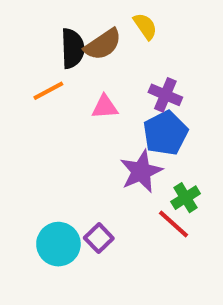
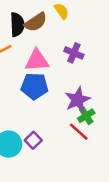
pink triangle: (105, 107) -> (37, 60), size x1.5
blue pentagon: (165, 133) -> (34, 86), moved, turned 30
purple star: (141, 171) -> (78, 100), moved

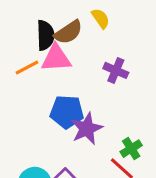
pink triangle: (37, 60) -> (56, 58), moved
purple star: (78, 100) -> (87, 129), moved

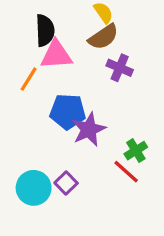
brown semicircle: (68, 32) -> (103, 37), moved
orange line: (27, 67) -> (29, 79), moved, turned -30

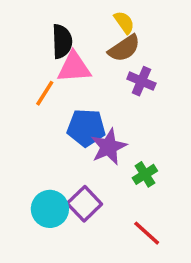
green cross: (136, 151) -> (145, 174), moved
red line: (126, 172) -> (147, 233), moved
purple square: (66, 183) -> (84, 204), size x1.4

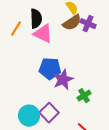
pink triangle: (74, 67) -> (43, 34), turned 30
purple cross: (141, 81) -> (88, 24), moved
orange line: (45, 93) -> (16, 29), moved

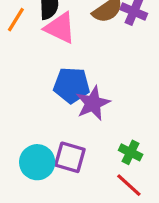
green cross: (84, 96) -> (131, 152), moved, turned -32
purple square: (49, 113) -> (70, 157), turned -30

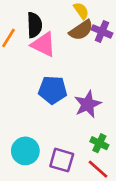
purple star: (93, 103) -> (88, 104), moved
purple square: (70, 157) -> (62, 160), moved

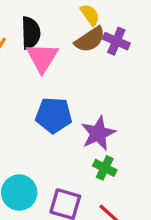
pink triangle: (44, 44) -> (42, 58), turned 36
green cross: (99, 143) -> (105, 168), moved

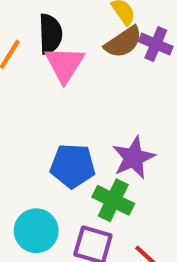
blue pentagon: (54, 115) -> (73, 166), moved
green cross: (105, 168) -> (113, 200), moved, size x1.4

